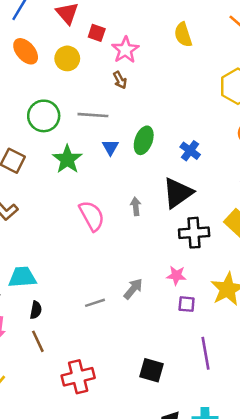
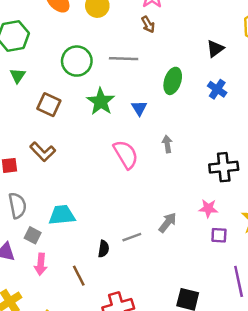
blue triangle: (110, 147) -> (139, 108), moved
black triangle: (178, 193) -> (215, 49), moved, size x0.6
black semicircle: (36, 310) -> (104, 249), moved

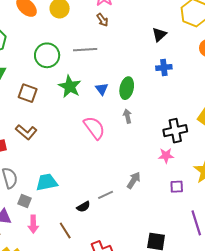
green ellipse: (173, 81) -> (127, 88), moved
blue cross: (217, 89) -> (164, 68), turned -35
pink star: (208, 208) -> (166, 156), moved
black semicircle: (104, 249) -> (83, 207), turned 56

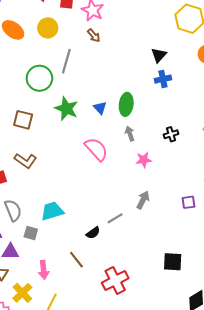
black triangle: (159, 34) -> (159, 55), moved
gray line: (85, 50) -> (66, 61), moved, turned -65
black cross: (175, 131) -> (171, 134), moved, size x0.6
pink star: (166, 156) -> (144, 160), moved
pink arrow: (33, 224) -> (44, 270), moved

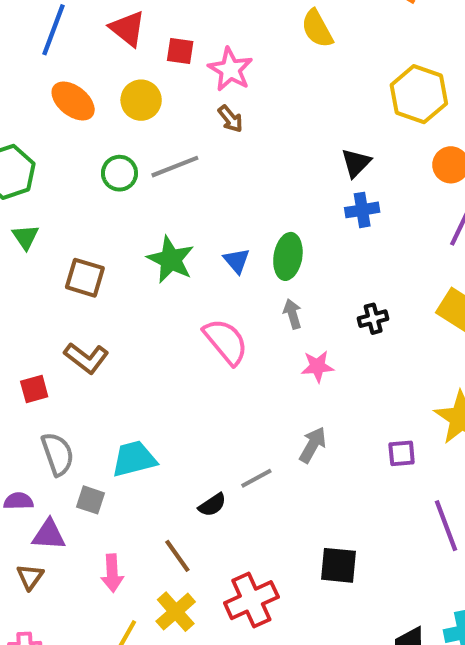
gray line: (66, 61) -> (175, 167), turned 50
green circle: (39, 78) -> (119, 173), moved, size x0.7
black square: (173, 262) -> (339, 565), moved
yellow cross: (22, 293) -> (176, 612), moved

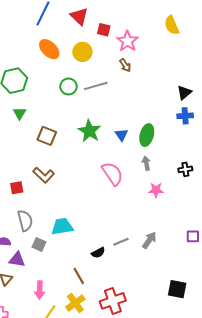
gray arrow: (313, 445) -> (149, 240), moved
black square: (339, 565) -> (177, 289), moved
pink arrow: (112, 573) -> (40, 290), moved

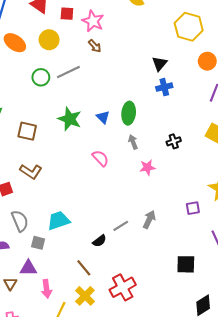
pink semicircle: (112, 174) -> (100, 158), size x0.7
purple triangle: (17, 260) -> (28, 268), moved

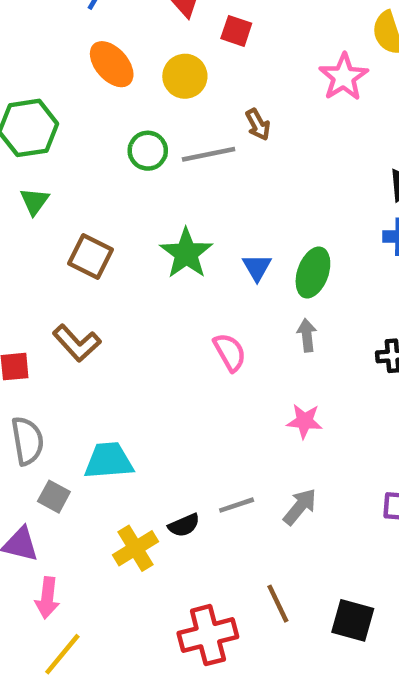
pink star: (93, 21) -> (344, 77), moved
brown arrow: (95, 46) -> (258, 125), moved
pink star: (147, 167) -> (304, 421), moved
brown line: (84, 268) -> (278, 604), moved
yellow cross: (85, 296) -> (136, 548), moved

